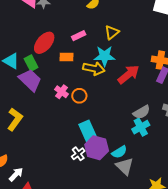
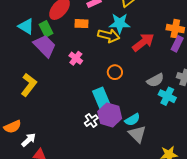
orange circle: (79, 96) -> (115, 72), moved
cyan cross: (141, 127) -> (167, 96), moved, turned -36

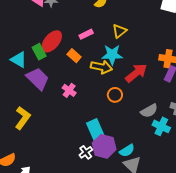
orange rectangle: (81, 24) -> (74, 56), turned 40
green rectangle: (46, 29) -> (39, 52), moved
orange circle: (115, 72) -> (115, 95), moved

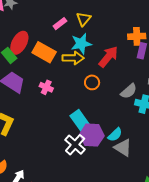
pink rectangle: (86, 34) -> (60, 24), moved
orange rectangle: (74, 56) -> (44, 52), size x1.6
white cross: (86, 152) -> (75, 145), size x1.5

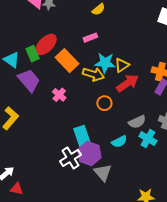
yellow triangle: (84, 19) -> (122, 65), moved
cyan semicircle: (115, 135) -> (119, 142), moved
gray triangle: (123, 148) -> (103, 173), moved

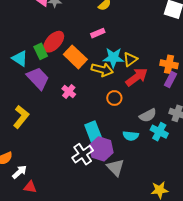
cyan semicircle: (119, 142) -> (131, 136), turned 35

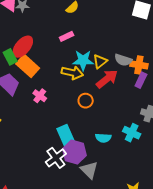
orange rectangle: (75, 57) -> (28, 66), moved
gray semicircle: (148, 115) -> (123, 60), moved, turned 48

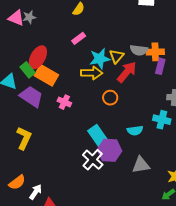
gray triangle: (89, 170) -> (141, 165), moved, turned -42

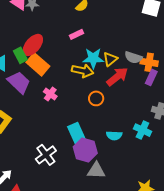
white cross: (93, 160) -> (46, 155), moved
gray triangle: (141, 165) -> (96, 171), moved

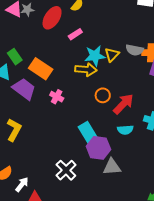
red ellipse: (33, 45) -> (52, 18), moved
green rectangle: (20, 55) -> (15, 57), moved
red arrow: (117, 77) -> (123, 104), moved
white cross: (46, 155) -> (66, 170), moved

